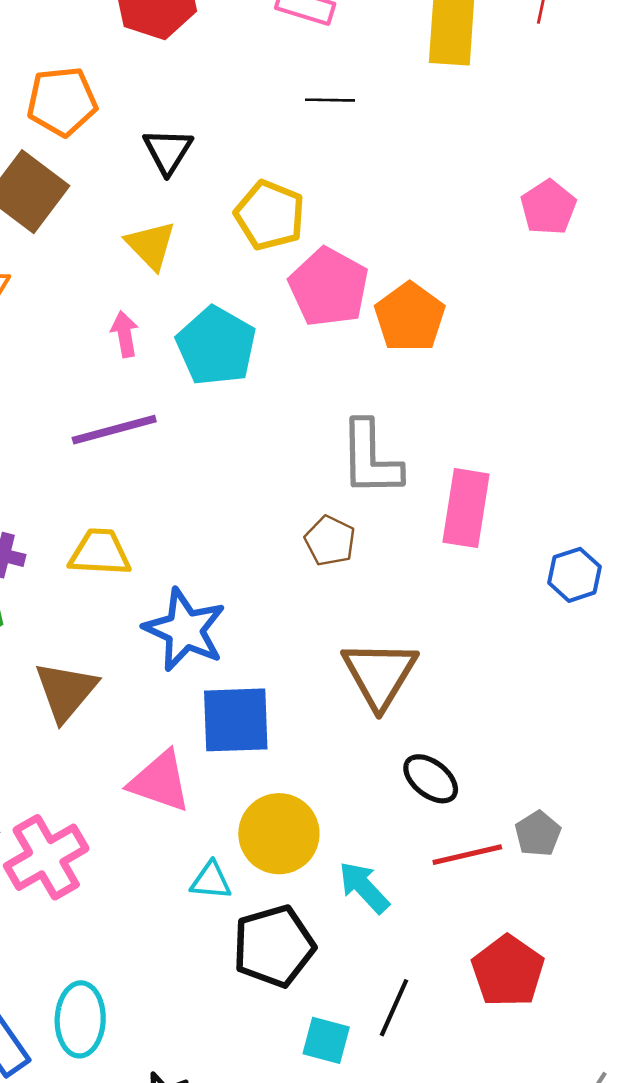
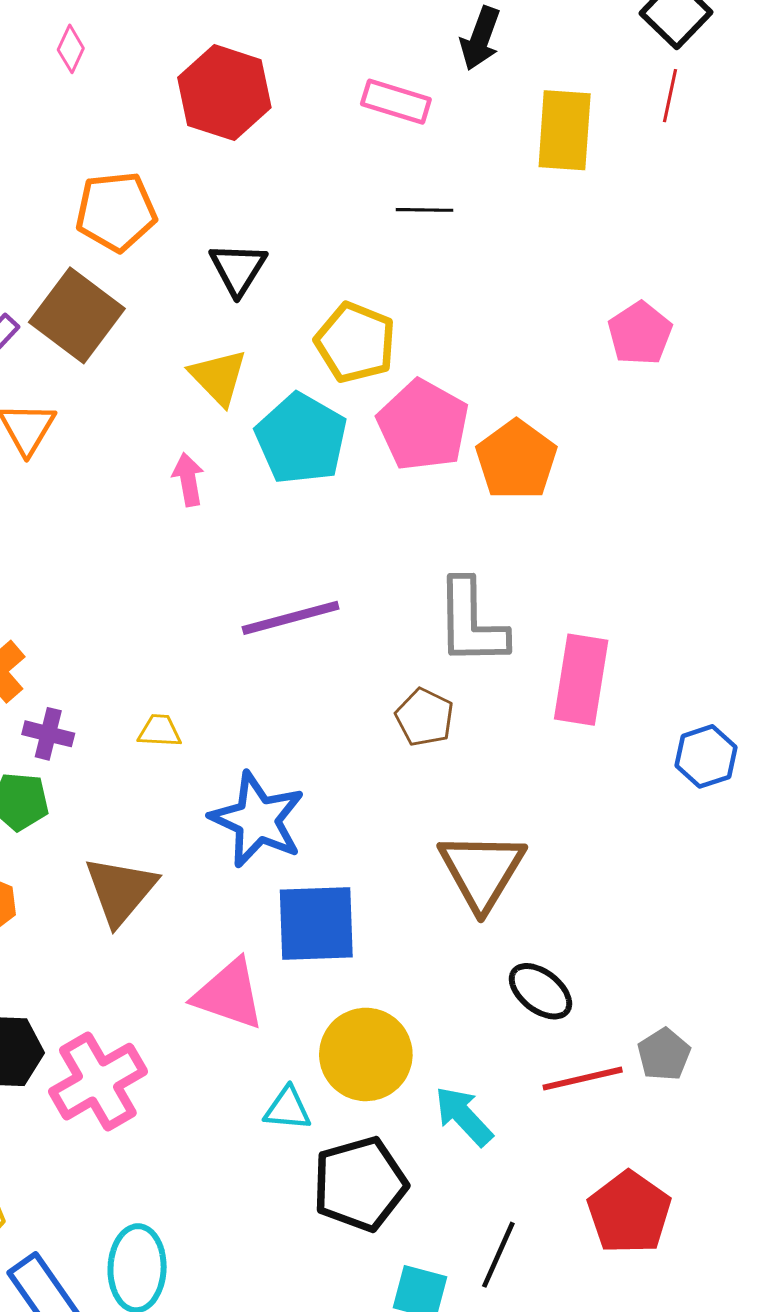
pink pentagon: (548, 207) -> (640, 333), moved
cyan pentagon: (216, 346) -> (301, 439), moved
purple line: (114, 430) -> (291, 618), moved
yellow trapezoid: (100, 553) -> (160, 731), size x0.6

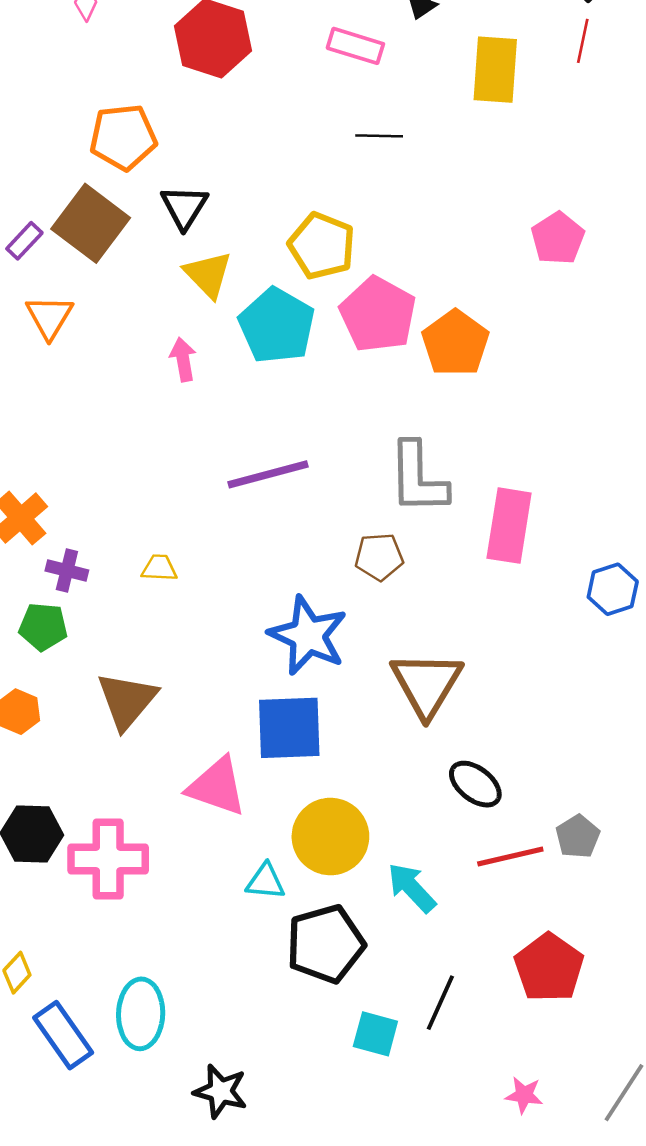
black triangle: (238, 269) -> (184, 207), moved
brown pentagon: (425, 717) -> (379, 557), turned -30
blue star: (257, 820) -> (308, 635), moved
pink cross: (98, 1082) -> (108, 859), turned 30

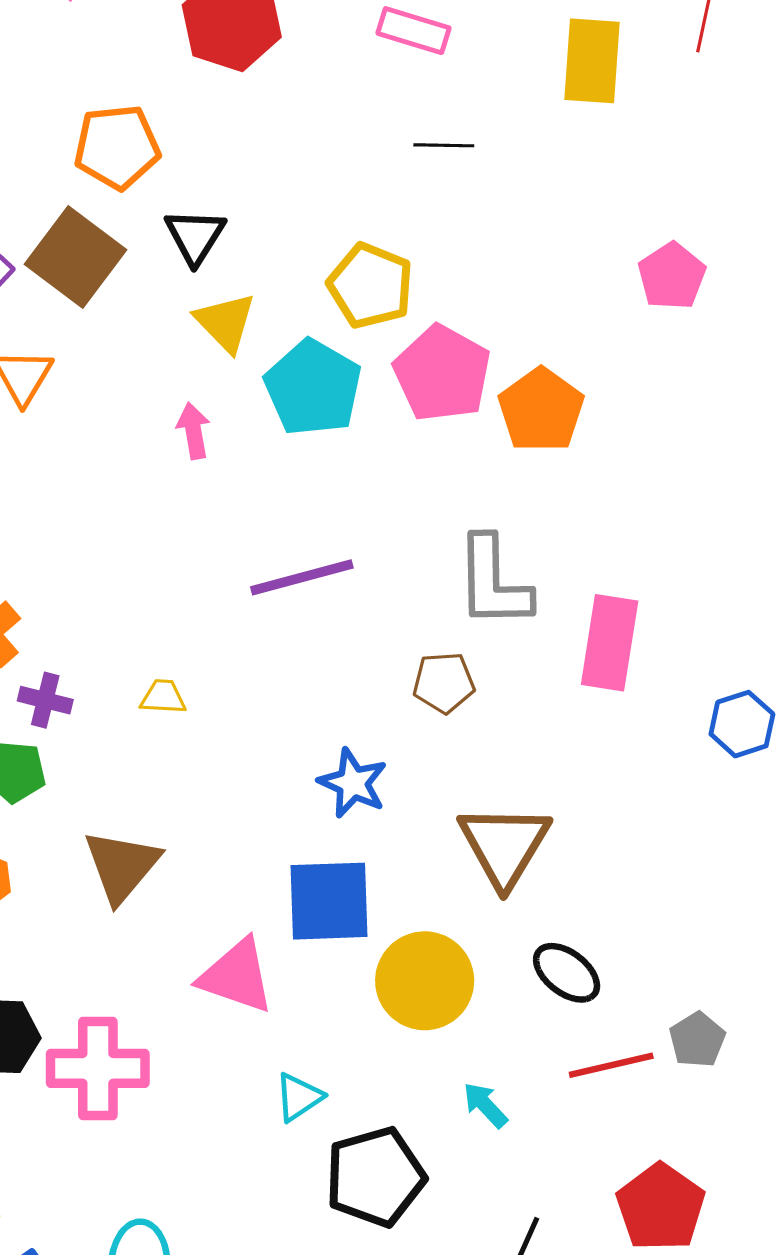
blue star: (308, 635) -> (353, 783), size x0.7
yellow circle: (330, 837) -> (425, 981), moved
cyan triangle: (265, 881) -> (299, 1097), turned -39
cyan arrow: (412, 888) -> (485, 1105), size x0.7

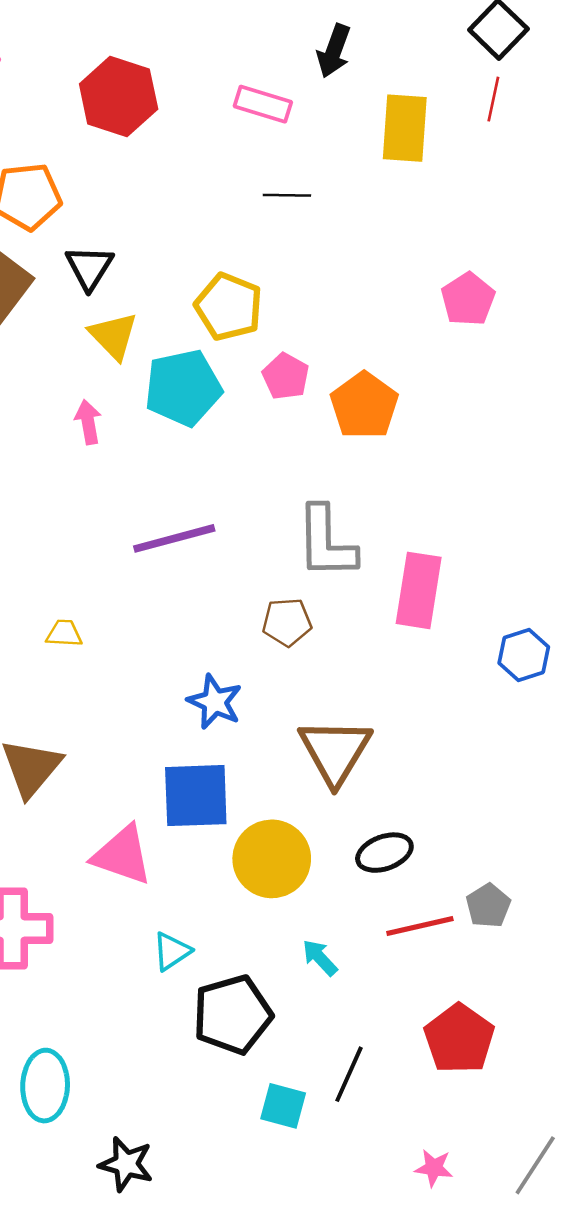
pink pentagon: (442, 373) -> (286, 376), size x0.6
cyan pentagon: (313, 388) -> (183, 388), turned 30
black ellipse: (567, 973) -> (384, 853), turned -58

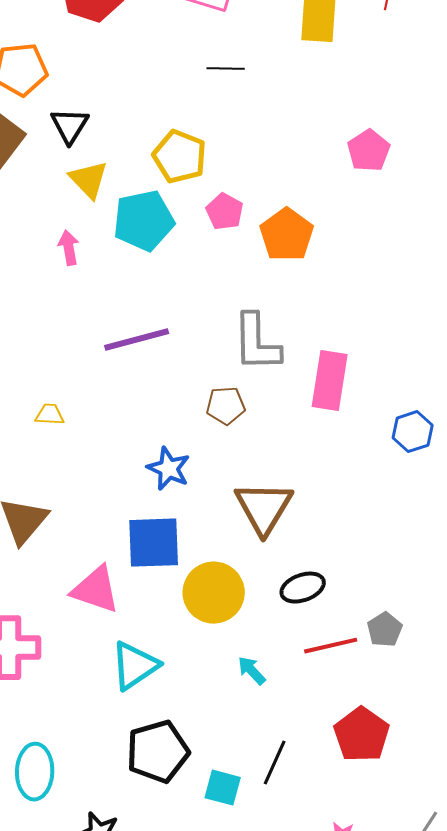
cyan triangle: (172, 951) -> (135, 666), size x1.6
black pentagon: (232, 1015) -> (158, 752), moved

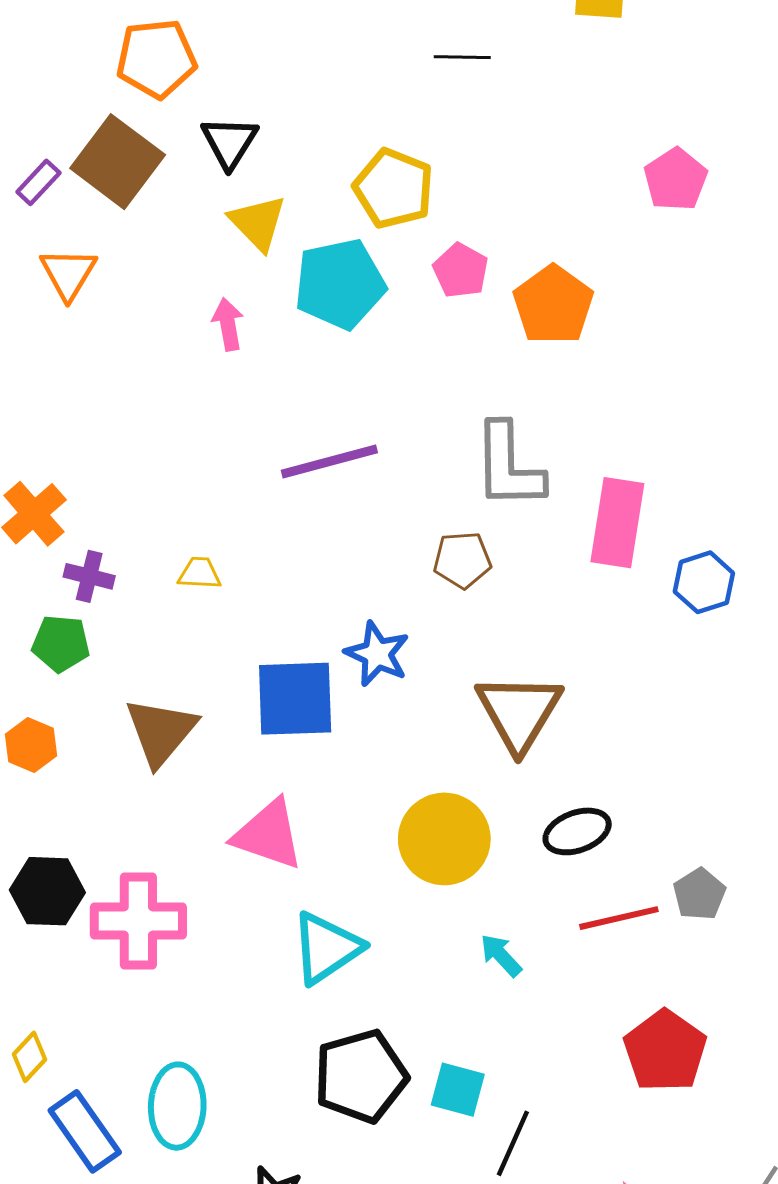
blue hexagon: (413, 432) -> (704, 582), moved
blue square: (154, 543) -> (295, 699), moved
black line: (275, 763) -> (513, 1143), moved
cyan square: (223, 788) -> (458, 1090), moved

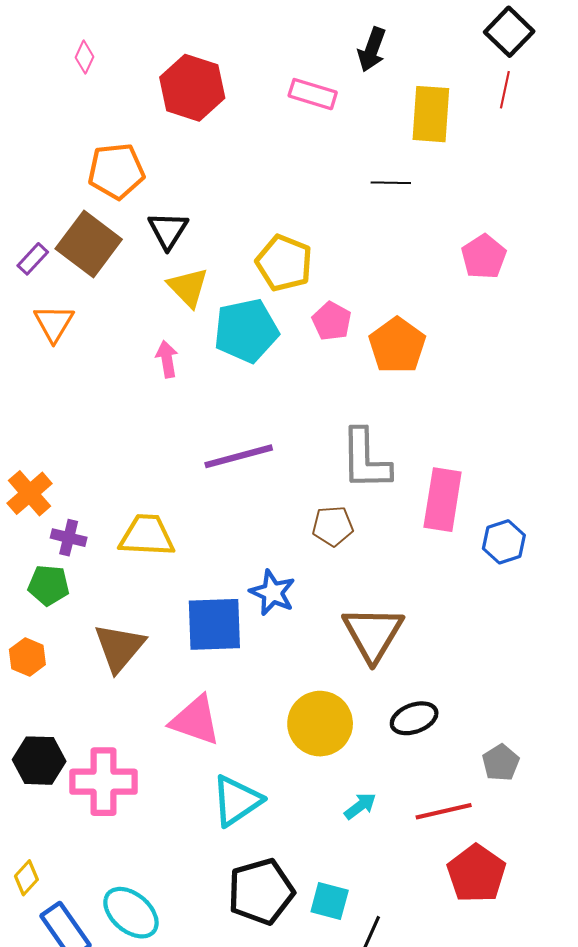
black line: (462, 57) -> (391, 183), moved
yellow trapezoid: (200, 573) -> (147, 536), size x1.8
red line: (619, 918) -> (444, 811), moved
cyan arrow: (501, 955) -> (360, 806), turned 96
cyan ellipse: (177, 1106) -> (131, 913), turned -52

